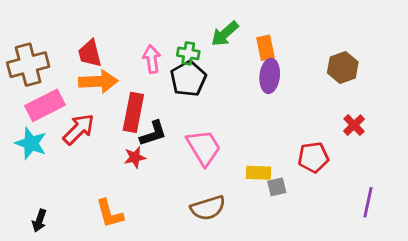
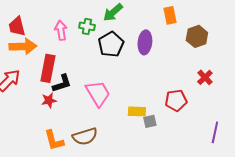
orange rectangle: (266, 48) -> (170, 15), moved
black pentagon: (188, 79) -> (111, 44), moved
brown semicircle: (208, 208) -> (85, 136), moved
orange L-shape: (110, 214) -> (54, 140), moved

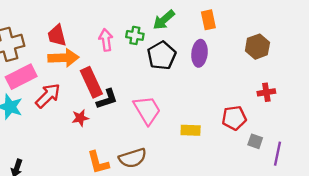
orange rectangle: (170, 15) -> (208, 20), moved
red rectangle: (48, 68) -> (91, 82), turned -36
red cross: (205, 77) -> (266, 92), turned 35
red star: (49, 100) -> (80, 118), moved
gray square: (150, 121) -> (255, 141), moved, turned 32

